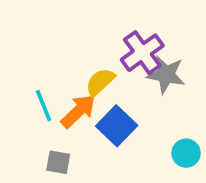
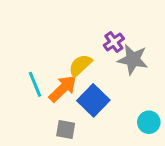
purple cross: (142, 53) -> (114, 42), size x0.6
gray square: (58, 162) -> (66, 130), moved

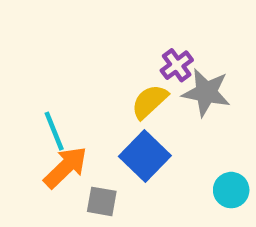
yellow semicircle: (80, 65) -> (149, 102), moved
orange arrow: (63, 89) -> (65, 167), moved

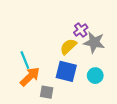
blue square: (145, 156) -> (66, 71), turned -30
cyan circle: (231, 190) -> (95, 76), moved

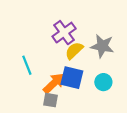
purple cross: (81, 30) -> (64, 33), moved, size x1.5
orange arrow: (30, 77) -> (54, 83), moved

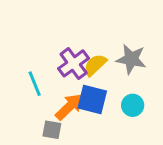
purple cross: (64, 33) -> (74, 63), moved
gray square: (51, 100) -> (52, 130), moved

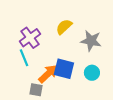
purple cross: (74, 63) -> (30, 38), moved
yellow semicircle: (95, 65) -> (64, 27), moved

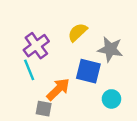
blue square: (64, 69) -> (88, 71), moved
cyan circle: (92, 73) -> (111, 99), moved

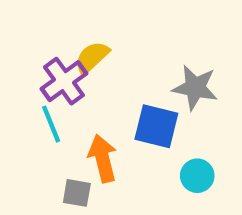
yellow semicircle: (78, 32) -> (92, 57), moved
orange arrow: (58, 89) -> (103, 159), turned -60

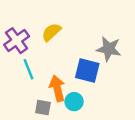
purple cross: (64, 81) -> (17, 41), moved
cyan circle: (197, 176) -> (74, 102), moved

